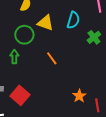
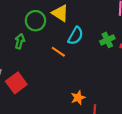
cyan semicircle: (73, 20) -> (76, 36), moved
orange line: (52, 58) -> (58, 52), turned -32

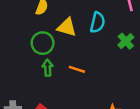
cyan semicircle: (76, 36) -> (97, 22), moved
green arrow: (20, 41) -> (48, 68), moved

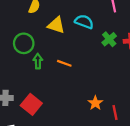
cyan semicircle: (97, 22) -> (84, 22), turned -84
green circle: (43, 43) -> (24, 43), moved

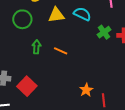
yellow triangle: (56, 25) -> (56, 15), turned -30
green circle: (24, 43) -> (22, 19), moved

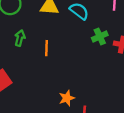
orange line: (61, 51) -> (46, 48), turned 56

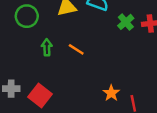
orange line: (46, 48) -> (76, 49), turned -42

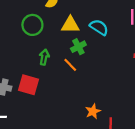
green cross: (126, 22) -> (78, 47), moved
red square: (40, 96) -> (28, 85), moved, turned -35

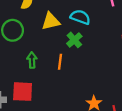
green cross: (78, 47) -> (74, 40), moved
orange line: (70, 65) -> (60, 62), turned 64

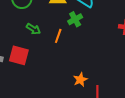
green arrow: (32, 60) -> (33, 29), turned 112

